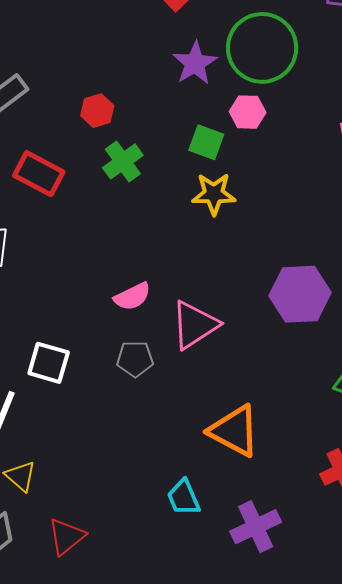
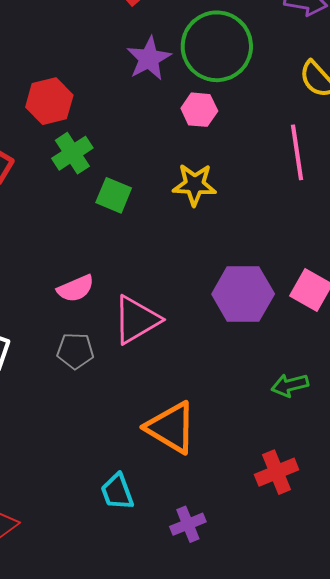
red hexagon: (97, 111) -> (49, 101), size x1.4
green square: (206, 142) -> (114, 195), moved
yellow star: (214, 194) -> (195, 185), moved
purple cross: (256, 527) -> (188, 524), size x0.7

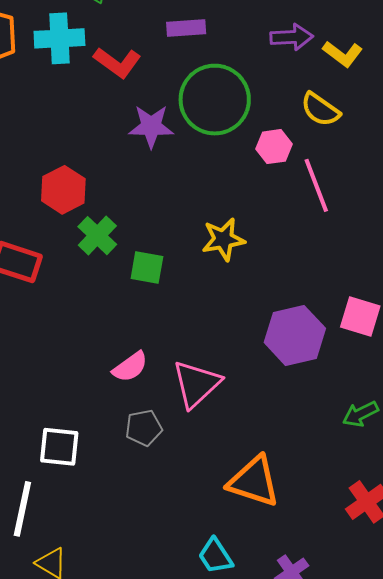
purple star: (149, 58) -> (151, 126), turned -30
pink hexagon: (199, 110) -> (274, 147), moved

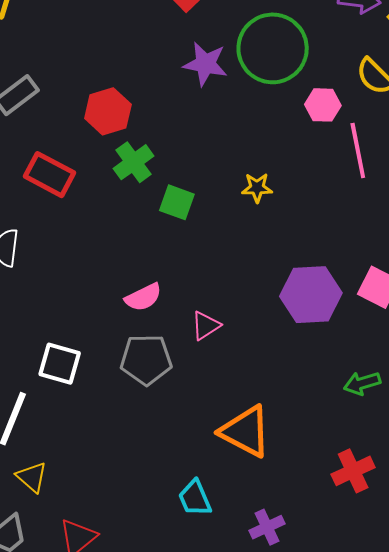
yellow star: (223, 239) -> (257, 188), size x0.7
pink triangle: (196, 384) -> (206, 326), size x0.6
gray pentagon: (144, 428) -> (146, 360), size x1.4

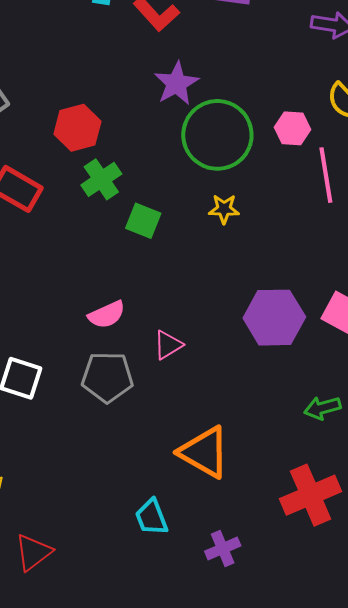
green circle: (273, 48) -> (217, 135), moved
purple star: (205, 64) -> (176, 83), turned 30
red cross: (353, 471) -> (311, 495), size x1.4

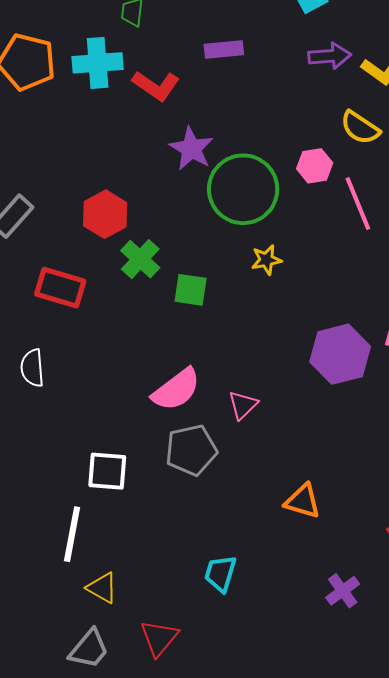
pink semicircle: (107, 315) -> (176, 390), size x1.4
orange triangle: (204, 452) -> (303, 501), size x0.7
cyan trapezoid: (151, 517) -> (220, 573), moved, turned 51

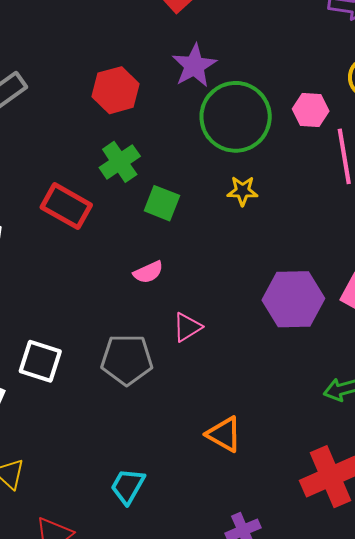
red hexagon: (105, 214) -> (116, 90), moved
red rectangle: (60, 288) -> (66, 206), moved
pink semicircle: (176, 390) -> (148, 272), moved, size x0.6

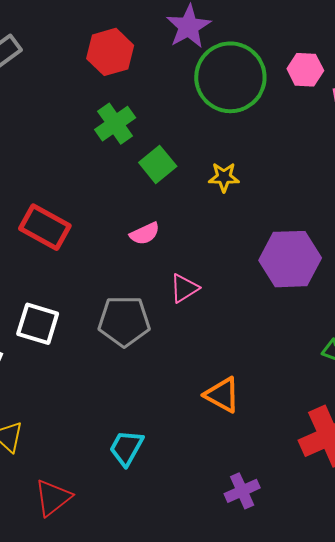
yellow star: (243, 191) -> (224, 177), moved
green square: (162, 203) -> (158, 164), turned 30
red rectangle: (66, 206) -> (45, 227), moved

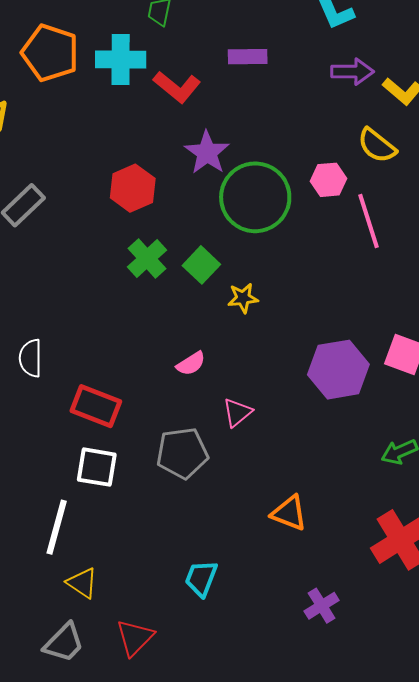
green square: (158, 164) -> (201, 265), moved
yellow star: (224, 177) -> (243, 298), moved
red rectangle: (45, 227) -> (96, 406), moved

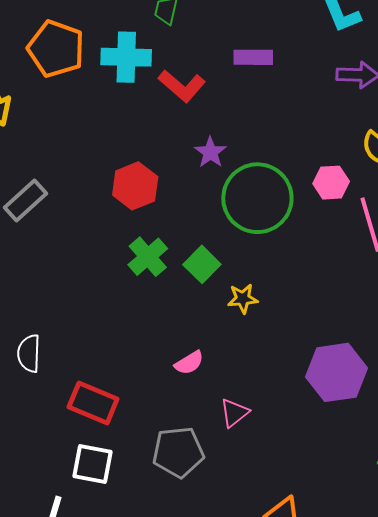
purple star: (207, 153) -> (210, 152), size x0.7

